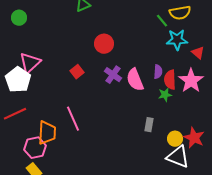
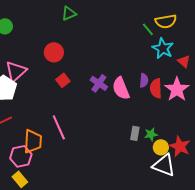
cyan star: (177, 40) -> (163, 48), turned 30
red circle: (104, 44) -> (54, 52), moved
green star: (165, 95) -> (151, 134), moved

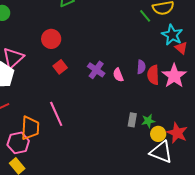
cyan star: (163, 48) -> (172, 35), moved
pink semicircle: (121, 88) -> (118, 75), size x0.6

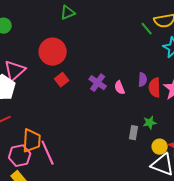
red circle: (51, 39) -> (53, 52), size x1.4
pink line: (56, 114) -> (48, 153), moved
green star: (148, 121) -> (150, 123), moved

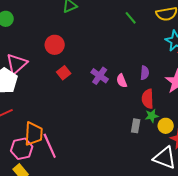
green line: (147, 29) -> (131, 18), moved
red circle: (53, 52) -> (55, 45), size x0.7
red semicircle: (155, 88) -> (148, 99), moved
yellow circle: (160, 147) -> (166, 126), moved

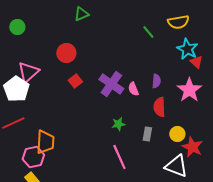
green line: (131, 18) -> (148, 32), moved
purple cross: (100, 76) -> (111, 84), size x1.4
green star: (152, 116) -> (118, 124), moved
pink line: (50, 146) -> (119, 157), moved

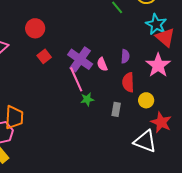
red triangle: (196, 62) -> (165, 37), size x1.5
yellow circle: (177, 134) -> (146, 100), moved
pink line: (119, 157) -> (76, 79), moved

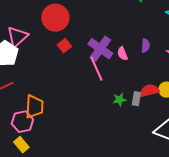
red circle: (35, 28) -> (55, 18), size x1.4
red semicircle: (128, 82) -> (149, 91), moved, turned 78
green star: (87, 99) -> (119, 100), moved

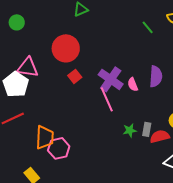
pink triangle: (17, 37) -> (28, 67), turned 50
purple semicircle: (145, 46) -> (156, 76), size x1.5
red semicircle: (149, 91) -> (160, 136), moved
pink hexagon: (22, 122) -> (59, 148), moved

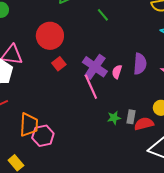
green line: (148, 27) -> (103, 15), moved
pink semicircle: (133, 84) -> (117, 72), turned 40

